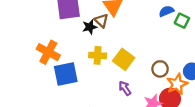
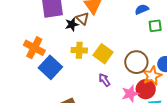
green square: (182, 21) -> (155, 26), moved, turned -32
brown circle: (160, 69) -> (136, 62), size x1.5
blue square: (66, 74) -> (50, 67), turned -35

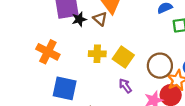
black star: (72, 24) -> (79, 19), moved
blue square: (50, 67) -> (65, 88), moved, turned -30

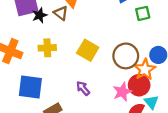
yellow cross: (97, 54) -> (47, 48), moved
purple arrow: (125, 86) -> (83, 88), moved

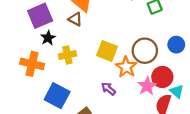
black star: (40, 15) -> (48, 38), moved
orange star: (145, 69) -> (126, 67), moved
blue square: (30, 87) -> (57, 96), turned 30

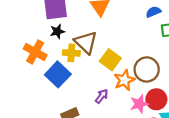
brown triangle: (75, 19) -> (86, 42), moved, size x1.6
purple arrow: (108, 89) -> (102, 96), turned 72
blue square: (57, 96) -> (58, 74), moved

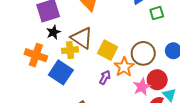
purple arrow: (102, 96) -> (105, 77), moved

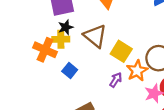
yellow cross: (70, 50) -> (61, 39), moved
blue square: (61, 72) -> (70, 71), size x0.6

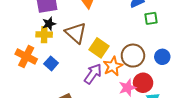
orange cross: (45, 50) -> (26, 56), moved
purple arrow: (116, 80) -> (93, 74), size x1.5

